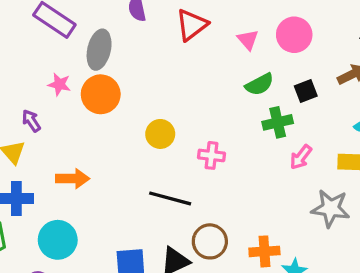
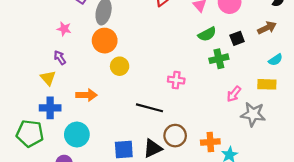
pink star: (59, 84) -> (64, 29), moved
yellow circle: (160, 134) -> (120, 66), moved
pink arrow: (301, 157) -> (234, 94), moved

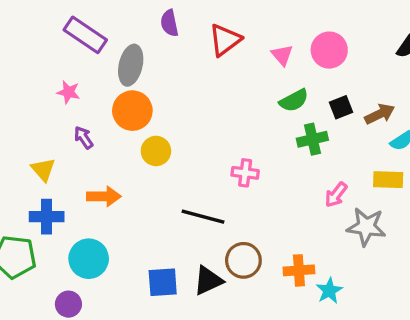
brown arrow: (267, 28) -> (380, 114), moved
purple arrow: (60, 58) -> (84, 138), moved

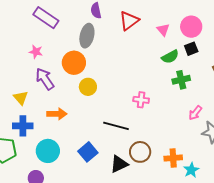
gray ellipse: (131, 65) -> (87, 36), moved
black square: (341, 107) -> (191, 49), moved
purple arrow: (84, 138) -> (45, 79), size x1.6
blue square: (163, 282) -> (88, 152), moved, turned -36

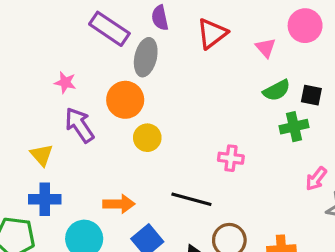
purple rectangle: (46, 18) -> (109, 29), moved
pink circle: (191, 27) -> (305, 26), moved
black square: (191, 49) -> (311, 95), moved, turned 32
orange arrow: (57, 114) -> (119, 204), moved

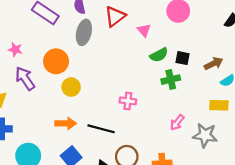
pink triangle: (266, 48) -> (144, 30), moved
gray ellipse: (146, 57) -> (84, 32), moved
pink arrow: (316, 179) -> (177, 122), moved
orange arrow: (119, 204) -> (66, 123), moved

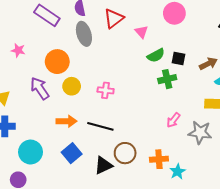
gray ellipse: (84, 32) -> (84, 34), turned -30
purple arrow: (25, 78) -> (40, 88), moved
pink cross: (128, 101) -> (106, 90), moved

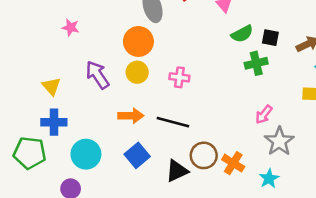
orange circle: (57, 62) -> (138, 41), moved
gray star: (200, 132) -> (279, 141), moved, turned 30
orange cross: (159, 159) -> (233, 163), moved, turned 36

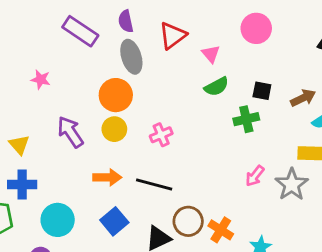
green semicircle: (242, 34) -> (217, 87), moved
pink cross: (179, 77) -> (161, 135), turned -30
gray star: (279, 141) -> (292, 184), moved

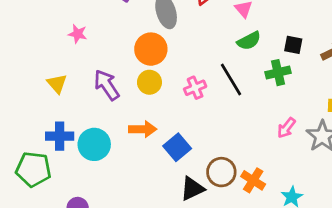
yellow triangle: (19, 145) -> (57, 84), moved
black line: (154, 184) -> (231, 79), moved, turned 44
cyan circle: (58, 220) -> (94, 144), moved
blue square: (114, 221) -> (177, 147), moved

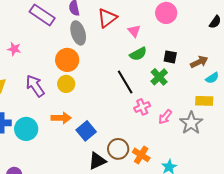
green cross: (278, 73) -> (159, 77), turned -30
pink cross: (195, 88) -> (142, 107), moved

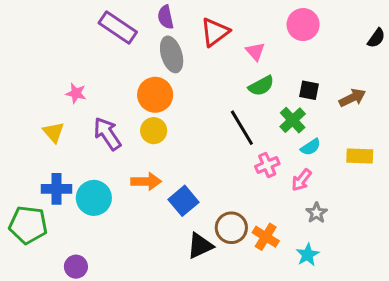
pink star: (14, 49) -> (76, 93), moved
cyan semicircle: (212, 78) -> (311, 147), moved
gray star: (191, 123) -> (317, 213), moved, size x0.6

